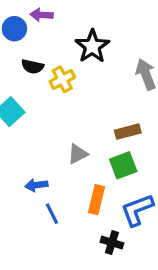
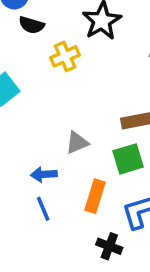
black semicircle: (32, 67) -> (32, 25), moved
blue arrow: (36, 185) -> (44, 174), moved

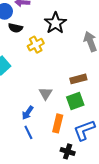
gray triangle: (77, 143) -> (45, 93), turned -32
blue arrow: (44, 174) -> (28, 113), turned -48

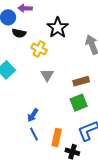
yellow cross: (36, 45) -> (39, 49), turned -35
gray triangle: (45, 93) -> (47, 75), moved
orange rectangle: (58, 123) -> (57, 137), moved

